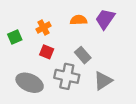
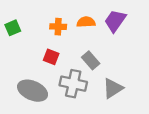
orange cross: (43, 27) -> (58, 27), moved, turned 32
green square: (15, 37) -> (13, 28), moved

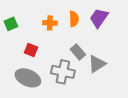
orange semicircle: (86, 22) -> (74, 19), turned 91
red square: (51, 57) -> (31, 50), moved
gray triangle: (113, 88) -> (97, 64), moved

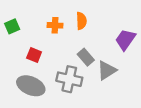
purple trapezoid: (99, 18) -> (125, 40), moved

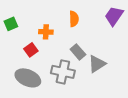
orange cross: (55, 25) -> (46, 32), moved
purple trapezoid: (125, 40) -> (114, 16), moved
red square: (34, 55) -> (31, 50), turned 32

